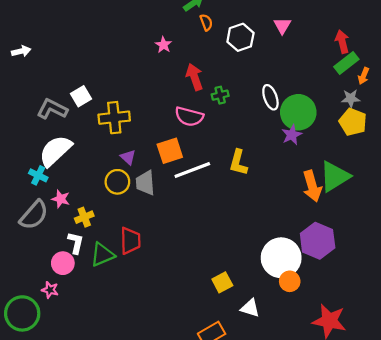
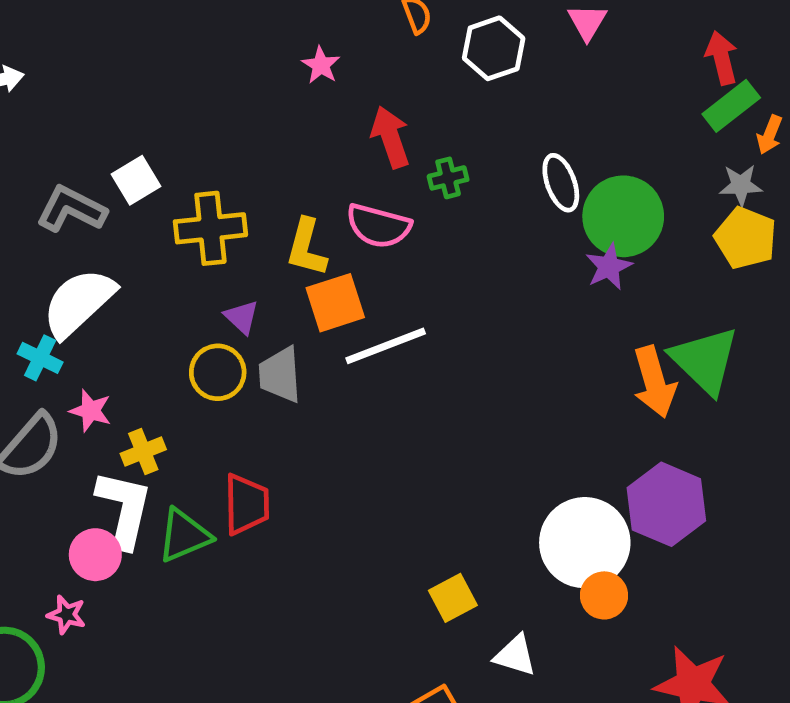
yellow L-shape: (238, 163) -> (306, 248), moved
green triangle: (335, 176) -> (705, 360), turned -44
white L-shape: (76, 243) -> (124, 509), size x1.6

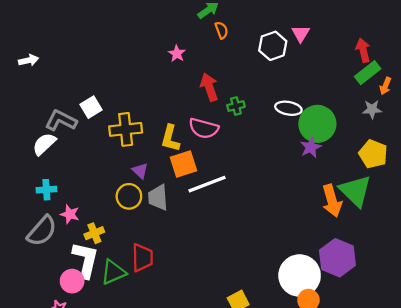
white hexagon: (494, 48) -> (273, 46), moved
white ellipse: (561, 183) -> (288, 108), turned -60
yellow pentagon: (746, 238) -> (373, 154), moved
white semicircle: (78, 303) -> (44, 144), moved, size x0.7
cyan cross: (40, 358) -> (46, 190), turned -30

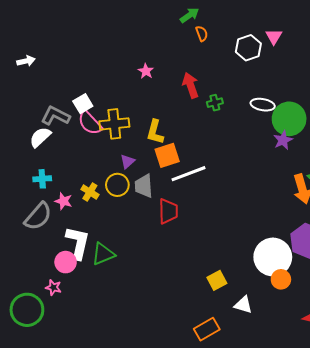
pink star: (177, 54) -> (146, 71), moved
pink semicircle: (204, 128) -> (90, 123), moved, turned 32
purple triangle: (140, 171) -> (128, 162), turned 35
yellow cross: (94, 233) -> (90, 192), moved, turned -36
red trapezoid: (142, 258) -> (168, 211), moved

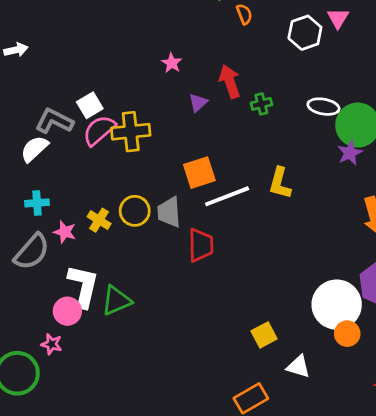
pink semicircle: (90, 123) -> (99, 130), turned 92
yellow L-shape: (155, 132) -> (280, 183), moved
purple triangle: (128, 162) -> (198, 103), moved

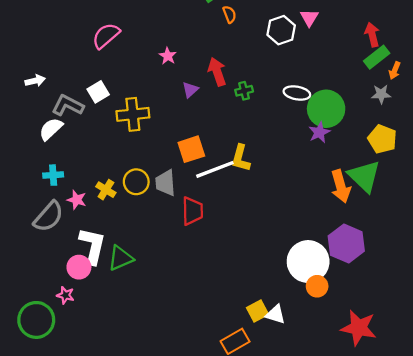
white arrow: (16, 50) -> (35, 81), moved
pink semicircle: (99, 130) -> (106, 36), moved
yellow L-shape: (280, 183) -> (241, 158), moved
yellow square: (264, 335) -> (258, 311), moved

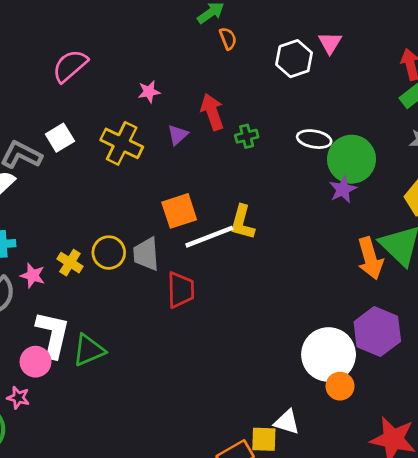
pink star: (168, 56) -> (149, 92), turned 30
yellow cross: (133, 114) -> (122, 143), moved, turned 32
yellow square: (258, 311) -> (264, 439), moved, turned 30

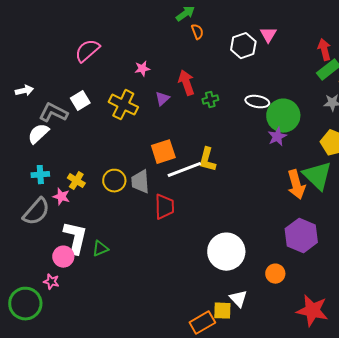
yellow cross: (70, 263) -> (76, 181), moved
green triangle: (89, 350) -> (100, 249), size x0.7
white circle: (329, 355) -> (226, 252), moved
white triangle: (287, 422) -> (238, 299), turned 30

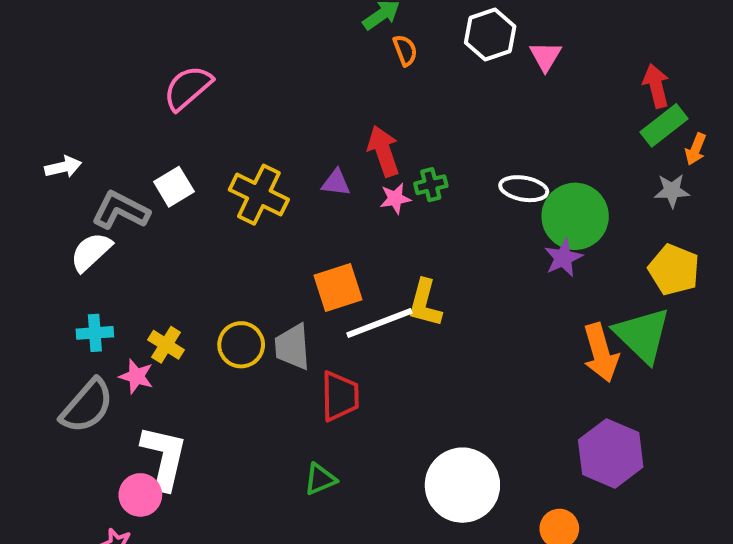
white hexagon: (243, 46) -> (490, 34), moved
pink star: (142, 69) -> (395, 199), moved
purple triangle: (162, 99) -> (336, 183), turned 49
green triangle: (100, 249) -> (320, 479), moved

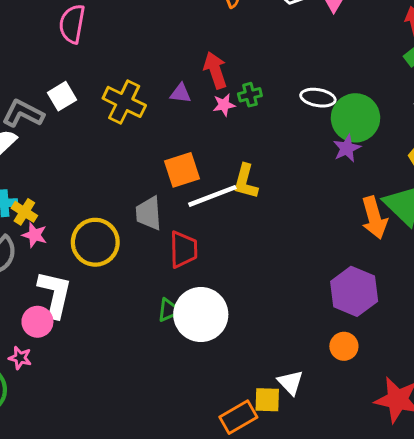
pink semicircle: (188, 88) -> (72, 24), turned -39
yellow cross: (166, 345) -> (24, 212), moved
yellow circle: (241, 345) -> (95, 242), moved, size x1.4
purple hexagon: (611, 453) -> (354, 291), moved
white circle: (462, 485) -> (201, 314), moved

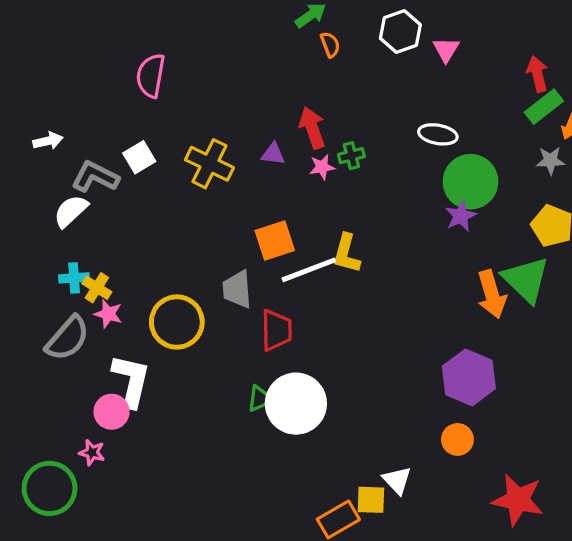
white ellipse: (318, 98) -> (438, 134), moved

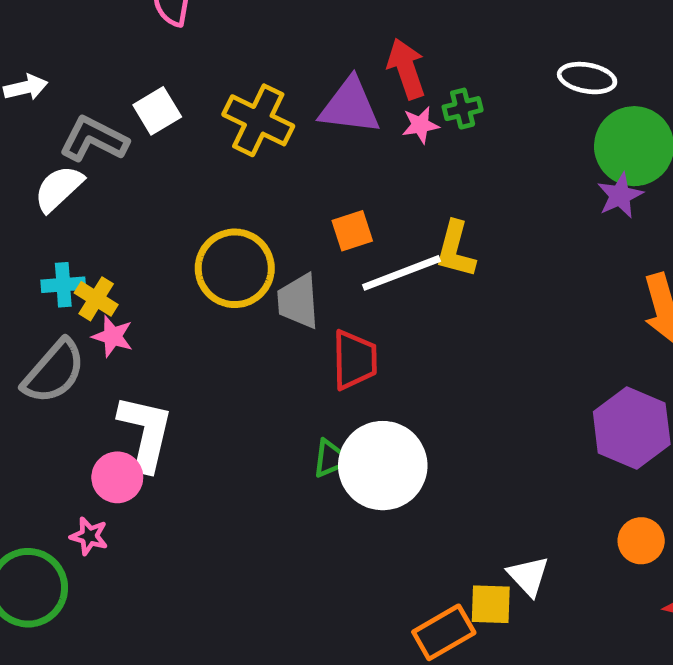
purple triangle: (273, 154) -> (350, 106), size x1.8
orange square: (275, 240) -> (352, 231), size x0.7
yellow circle: (177, 322) -> (235, 268), moved
orange circle: (457, 439) -> (641, 541), moved

